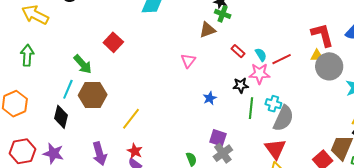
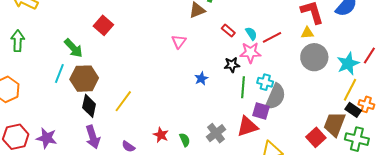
gray circle: (329, 66) -> (314, 57), moved
black diamond: (61, 117) -> (89, 106), moved
purple square: (218, 138) -> (261, 111), moved
red triangle: (275, 149) -> (247, 126), moved, turned 50
red star: (135, 151) -> (161, 135), moved

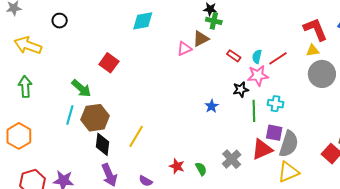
cyan semicircle: (251, 34) -> (257, 57), turned -128
pink triangle: (179, 42) -> (184, 49), moved, turned 35
gray semicircle: (276, 97) -> (289, 144), moved

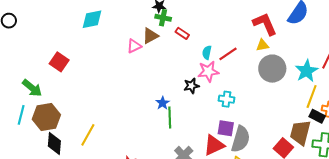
red rectangle: (234, 56) -> (182, 33), moved
green line: (254, 111) -> (170, 118), moved

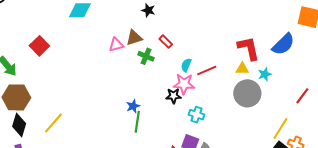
green cross: (163, 18) -> (146, 56), moved
cyan star: (307, 71) -> (265, 74), moved, size x0.6
black star: (191, 86) -> (174, 96), moved

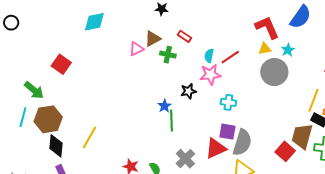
black star: (174, 96) -> (189, 91), moved

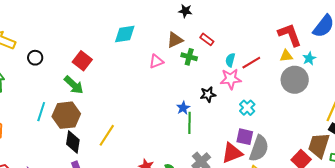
cyan diamond: (94, 22) -> (125, 34), moved
black circle: (11, 23) -> (35, 58), moved
pink triangle: (136, 49) -> (156, 61), moved
green arrow: (34, 90) -> (74, 85), moved
cyan cross: (228, 102) -> (247, 108), turned 35

